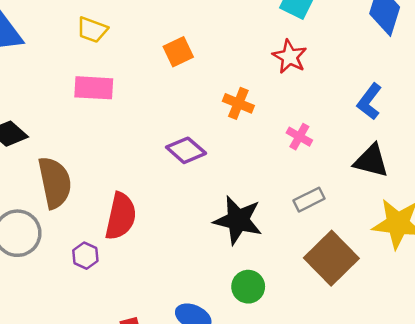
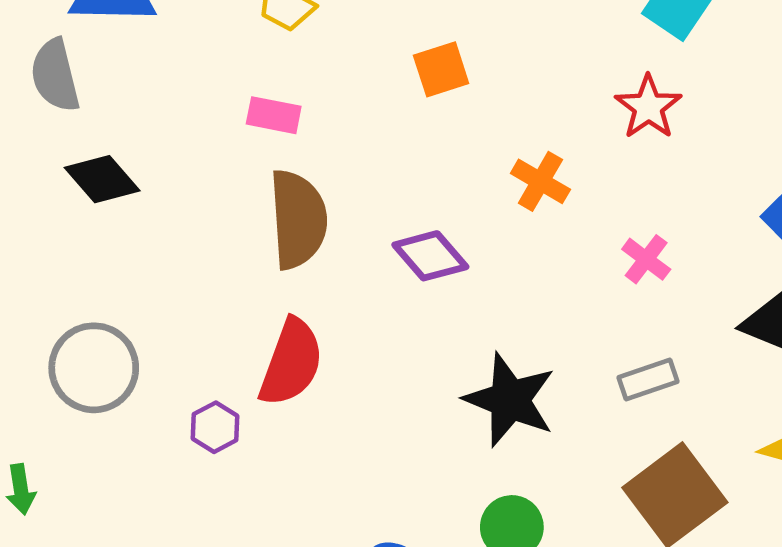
pink rectangle: (94, 88) -> (274, 115), size x0.7
brown semicircle: (55, 183) -> (298, 219), moved

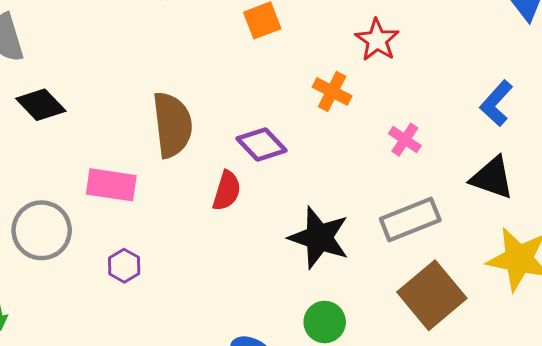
red star: (648, 107) -> (377, 40), moved
pink rectangle: (274, 115) -> (111, 185), moved, size x1.4
red semicircle: (291, 362) -> (227, 191), moved, size x0.7
gray rectangle: (648, 380) -> (410, 219), size x1.5

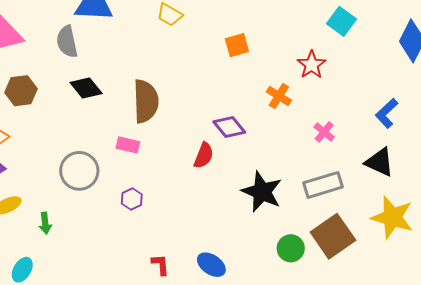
brown semicircle: (172, 125) -> (146, 101), moved
pink rectangle: (111, 185) -> (128, 145), size x0.7
green circle: (325, 322) -> (291, 248), moved

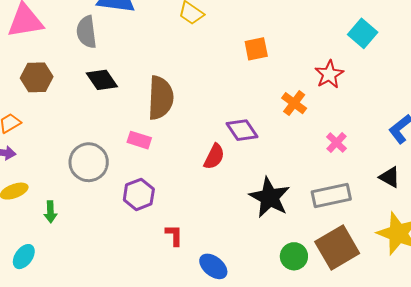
black triangle: (380, 162) -> (390, 177), size x0.7
purple hexagon: (132, 199) -> (139, 194), size x1.4
red L-shape: (160, 265) -> (174, 235), moved

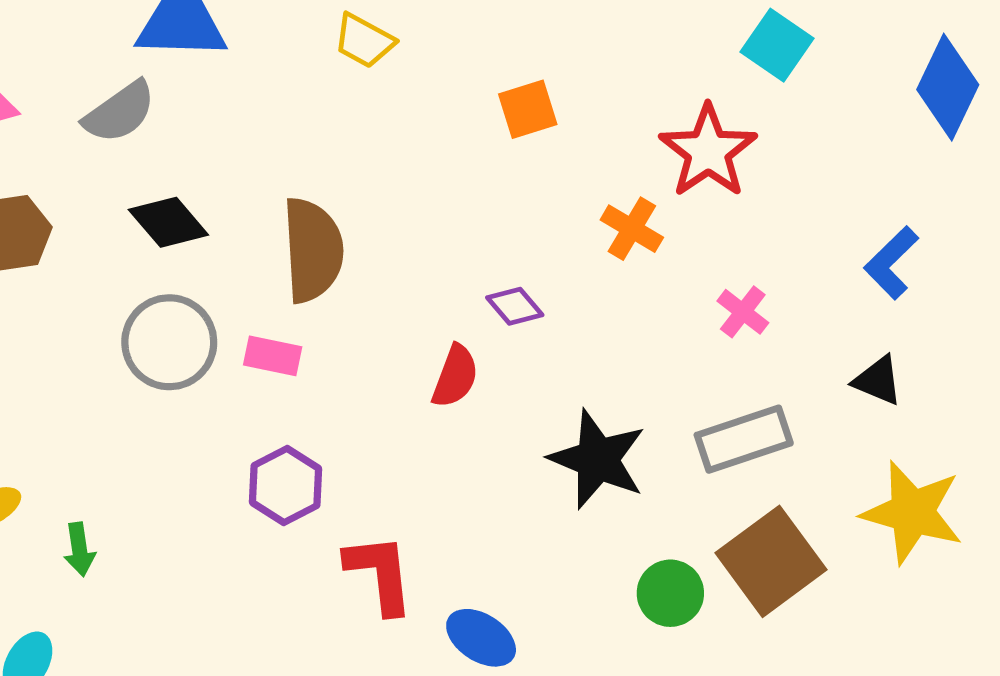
gray semicircle: (87, 32) -> (120, 112), turned -112
red star: (329, 74) -> (708, 151), size x1.4
purple diamond: (242, 130) -> (515, 306), size x0.7
gray circle: (89, 162) -> (169, 342), moved
red L-shape: (174, 235) -> (380, 574), size x1.6

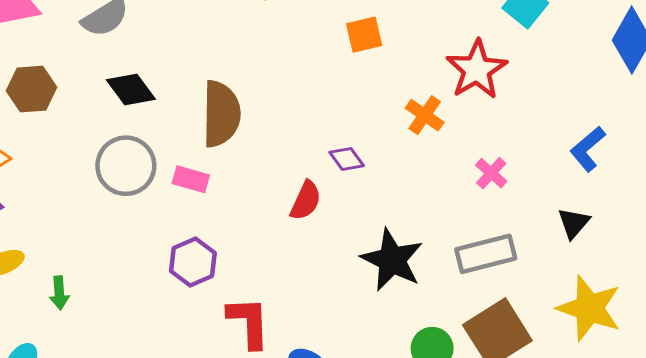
black triangle: (878, 381) -> (574, 223), turned 44

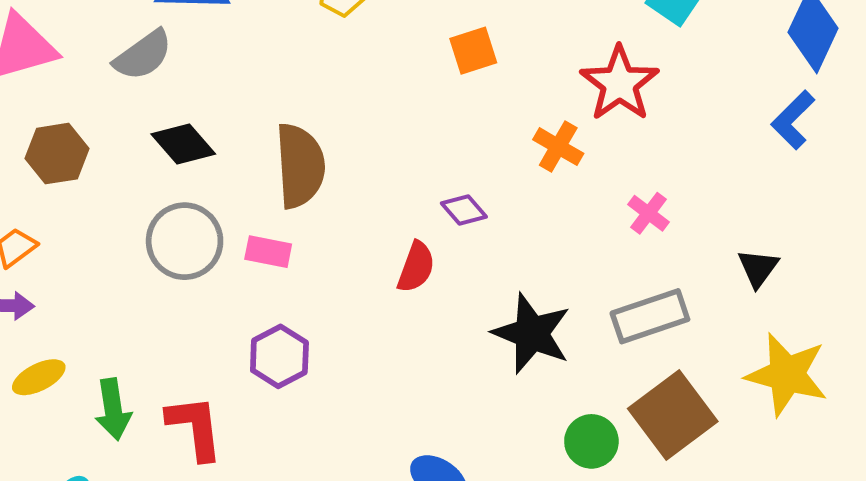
blue L-shape: (588, 149) -> (793, 120), moved
green arrow: (59, 293) -> (113, 409), size x1.4
red L-shape: (249, 322) -> (195, 428), moved

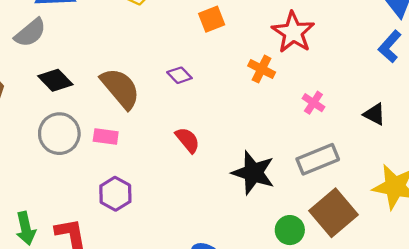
brown semicircle: (300, 166) -> (120, 88), turned -33
purple diamond: (464, 210) -> (179, 75), moved
red semicircle: (416, 267) -> (188, 140), turned -56
black triangle: (758, 268) -> (374, 114), moved, turned -35

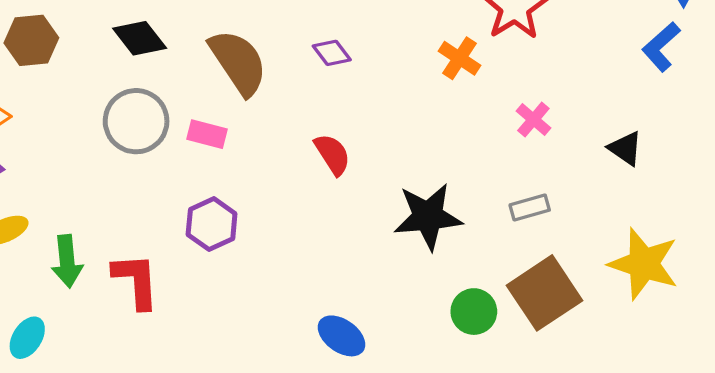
gray rectangle: (318, 159) -> (530, 207), size x0.6
black star: (253, 173) -> (428, 217), turned -30

